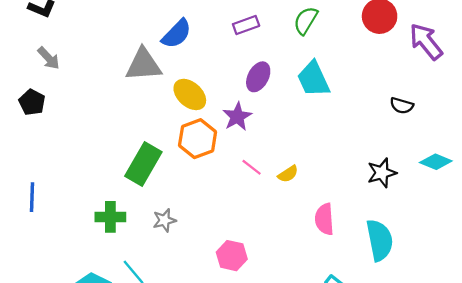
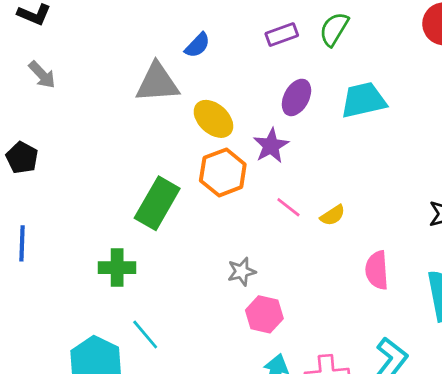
green semicircle: (306, 21) -> (334, 29), moved
blue semicircle: (177, 34) -> (197, 45), size x0.7
cyan trapezoid: (313, 79) -> (363, 100), turned 102
black pentagon: (32, 102) -> (22, 158), moved
gray star: (164, 220) -> (242, 272), moved

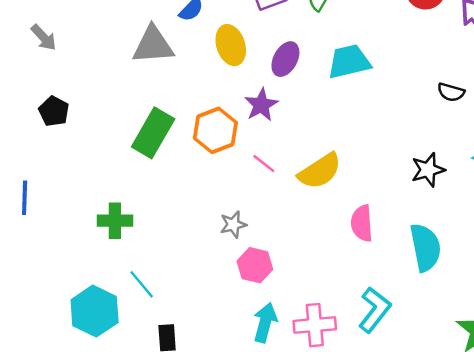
yellow ellipse: (213, 119) -> (231, 45), moved, turned 30
black pentagon: (22, 158) -> (54, 111), moved
green rectangle: (157, 203) -> (153, 133), moved
pink line: (288, 207) -> (264, 163), moved
yellow semicircle: (333, 215) -> (320, 171), size x1.8

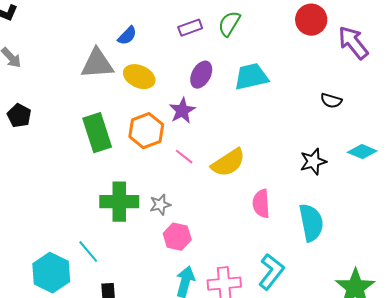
yellow ellipse: (231, 45) -> (139, 77), moved, turned -48
green rectangle: (153, 133) -> (97, 133), turned -48
green cross: (115, 221) -> (119, 202), moved, size x1.4

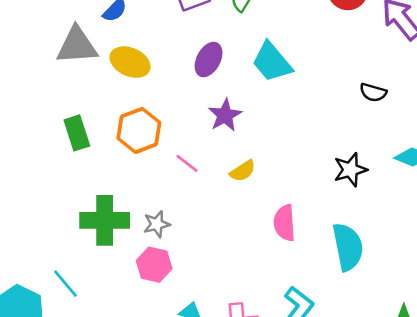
cyan trapezoid: (251, 77) -> (272, 62), turned -117
purple star: (182, 111) -> (225, 115), moved
green rectangle: (97, 133) -> (77, 133), size x0.7
yellow semicircle: (228, 163) -> (243, 171), size x0.6
pink hexagon: (177, 237) -> (154, 265), moved

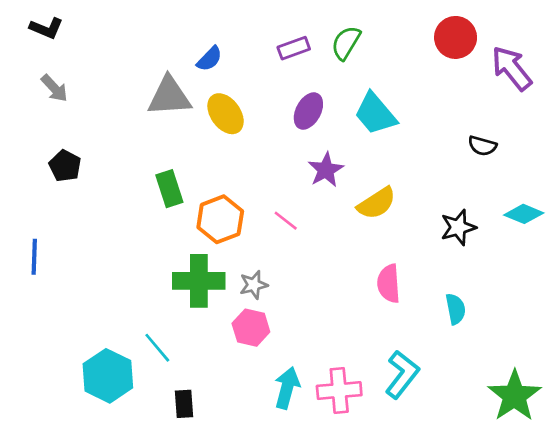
yellow ellipse: (130, 62) -> (226, 114), turned 30
orange hexagon: (139, 130) -> (220, 219), moved
yellow semicircle: (243, 171) -> (377, 203), moved, size x1.4
cyan semicircle: (348, 247) -> (456, 309), size x0.6

